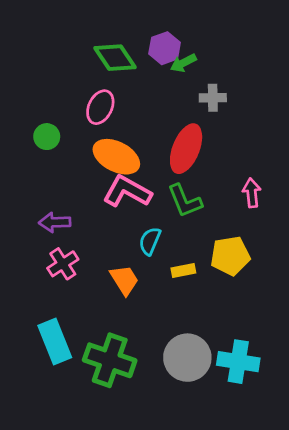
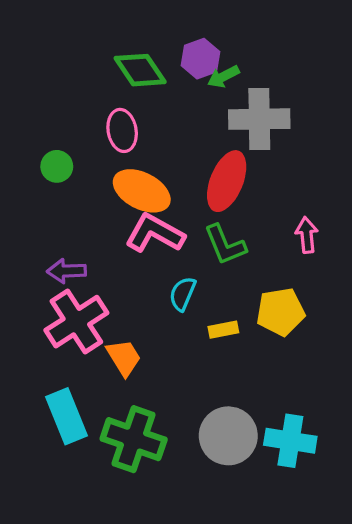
gray cross: (213, 98) -> (259, 119), size x1.8
pink ellipse: (100, 107) -> (122, 130), turned -36
pink cross: (63, 264) -> (76, 322), size x1.6
orange trapezoid: (124, 280) -> (124, 357), moved

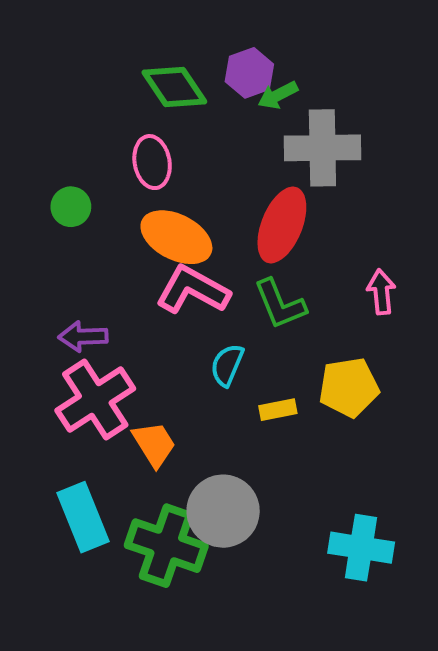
gray circle: (228, 436) -> (223, 511), moved

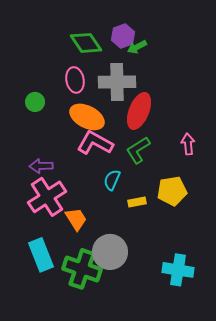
gray cross: (322, 148) -> (117, 82), moved
green L-shape: (280, 304) -> (138, 150), turned 80

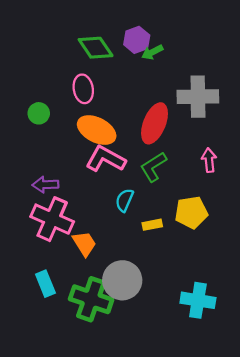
gray cross: (117, 82) -> (198, 97), moved
pink cross: (47, 197) -> (52, 219), turned -33
cyan rectangle: (41, 255) -> (45, 284), size x0.7

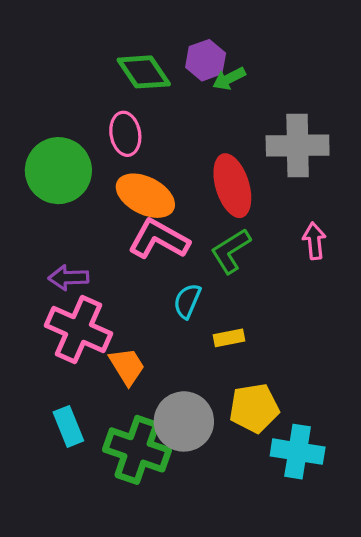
green circle: (39, 113) -> (58, 171), size x2.0
red ellipse: (155, 123) -> (232, 186), turned -39
yellow pentagon: (191, 212) -> (254, 408), moved

